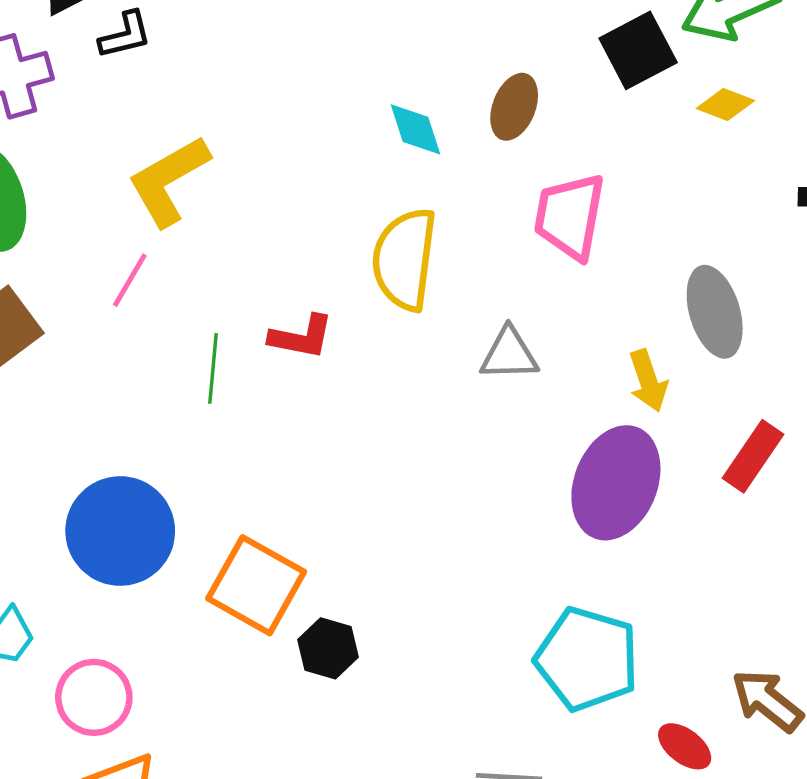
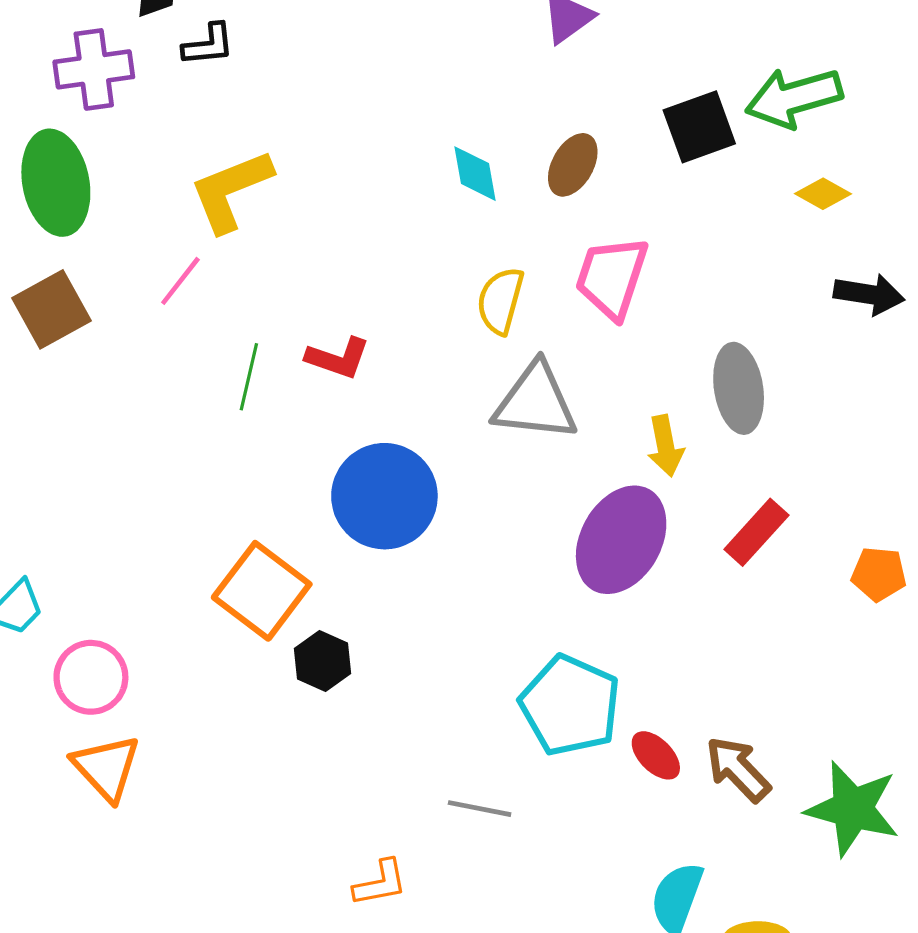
yellow diamond: (725, 104) -> (823, 194), moved
yellow semicircle: (405, 259) -> (500, 301), moved, size x0.7
gray triangle: (509, 354) -> (535, 402), size x1.5
blue circle: (120, 531) -> (384, 496), moved
red ellipse: (685, 746) -> (656, 755), moved

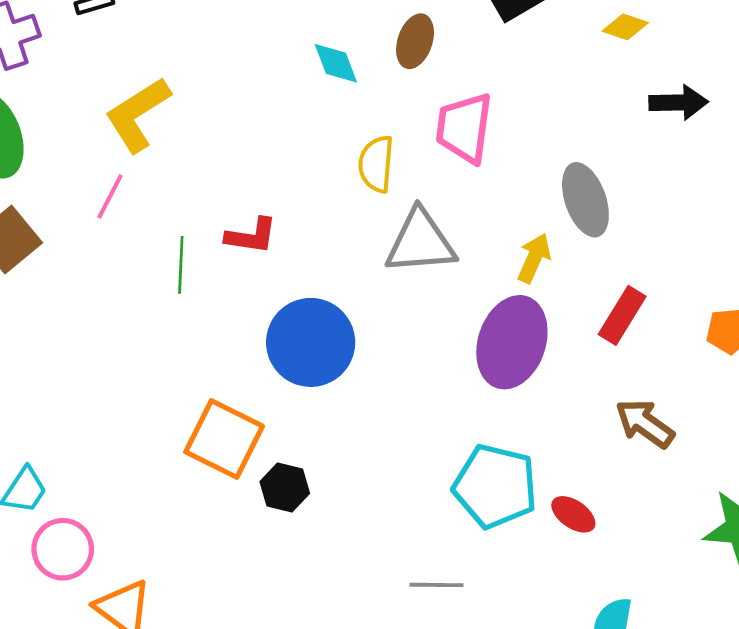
yellow arrow: (665, 446) -> (534, 258), turned -135
pink circle: (91, 677) -> (63, 549), moved
brown arrow: (738, 769) -> (645, 423), moved

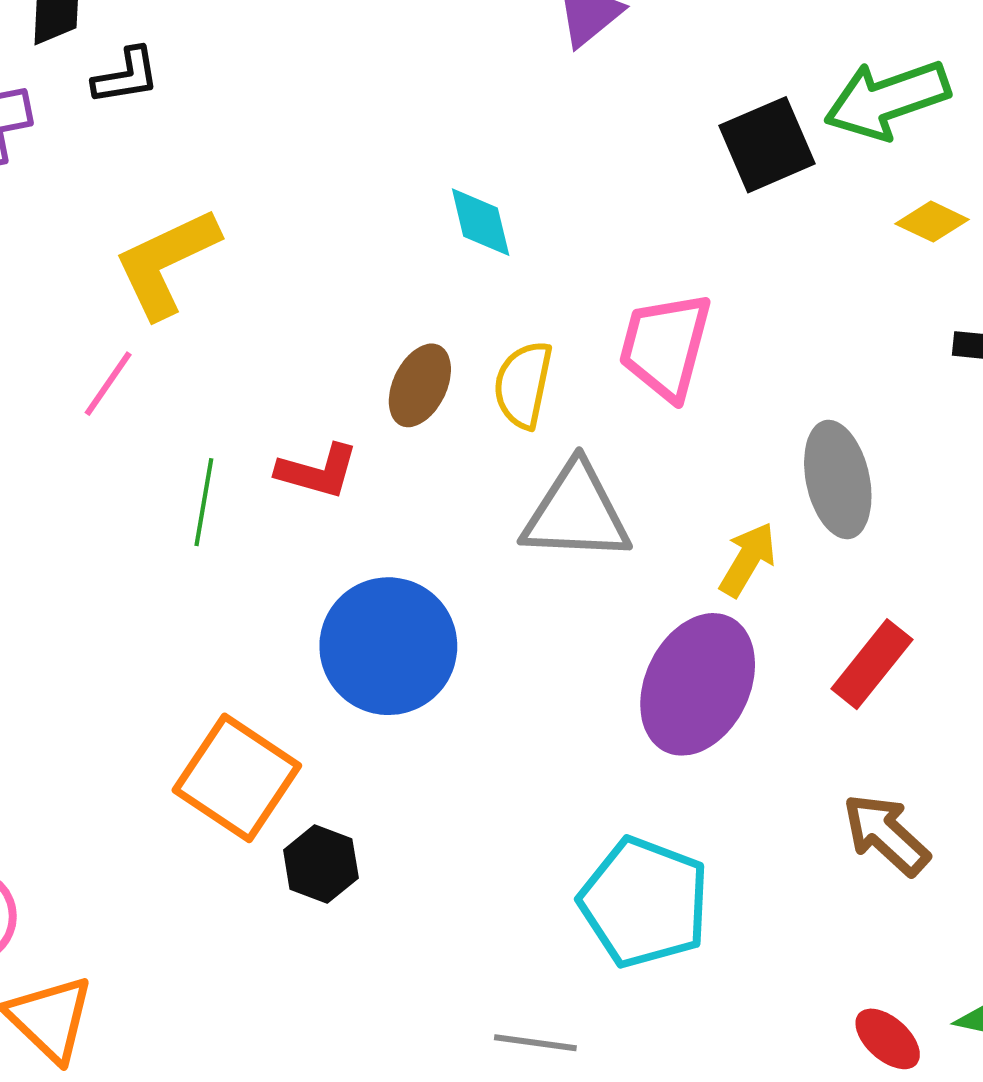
brown ellipse: (415, 41) -> (420, 385), moved
red ellipse: (573, 514) -> (888, 1039), moved

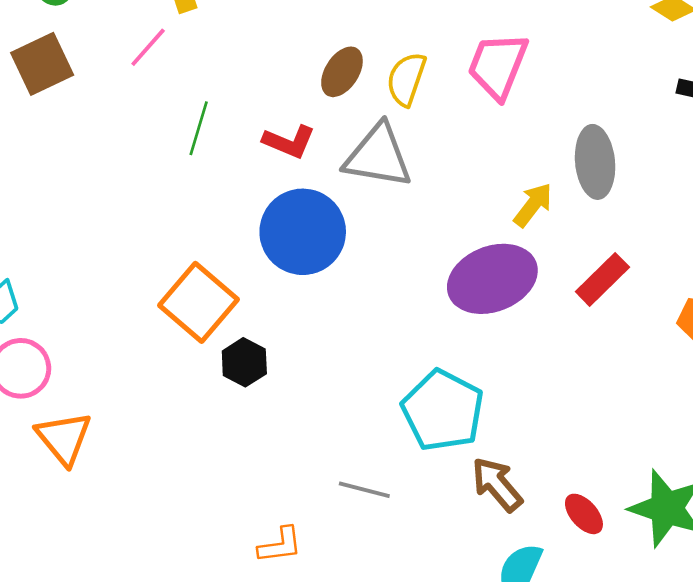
red L-shape: (318, 471) -> (289, 142), moved
gray triangle: (576, 513) -> (378, 156), moved
purple ellipse: (698, 684) -> (492, 279), turned 36
brown arrow: (886, 834) -> (497, 484), moved

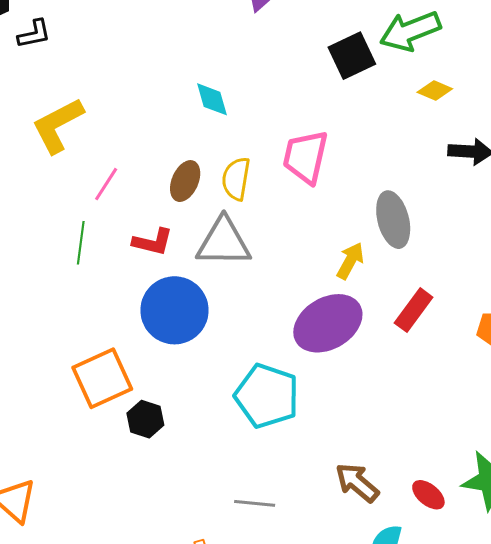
pink line: (148, 47) -> (106, 184), moved
orange square: (199, 302) -> (102, 378), turned 34
cyan pentagon: (443, 411) -> (267, 396), moved

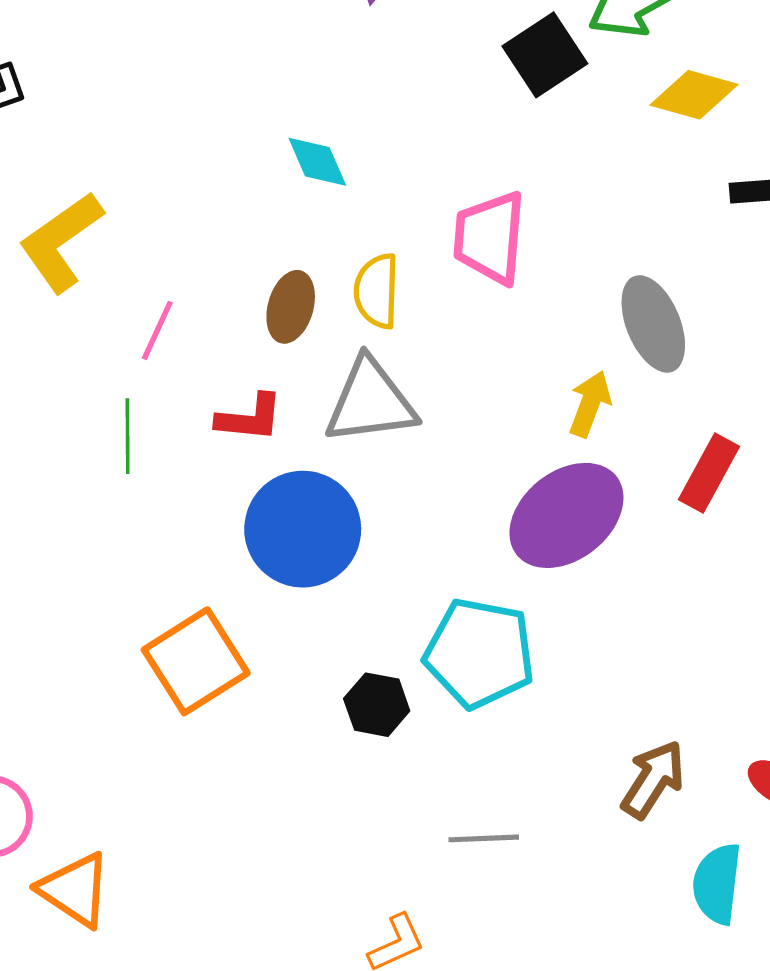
yellow diamond: (435, 90) -> (694, 95), size x1.4
black hexagon: (145, 419) -> (377, 705), moved
brown arrow: (357, 483) -> (653, 779), turned 90

